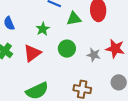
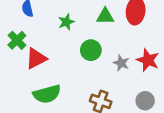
red triangle: (32, 53) -> (36, 58), moved

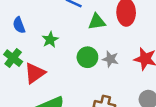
green star: (66, 22) -> (50, 40), moved
gray star: (121, 63) -> (110, 59), moved

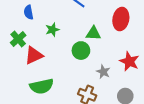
green triangle: (97, 22) -> (93, 33), moved
gray star: (110, 59) -> (103, 72), moved

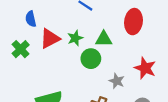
green star: (52, 30) -> (75, 38), moved
red triangle: (34, 55) -> (50, 39), moved

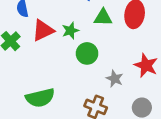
green triangle: (104, 39) -> (103, 17), moved

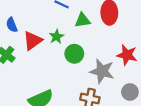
gray star: (115, 79) -> (102, 71), size x1.6

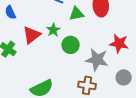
blue semicircle: (12, 25) -> (10, 12), moved

